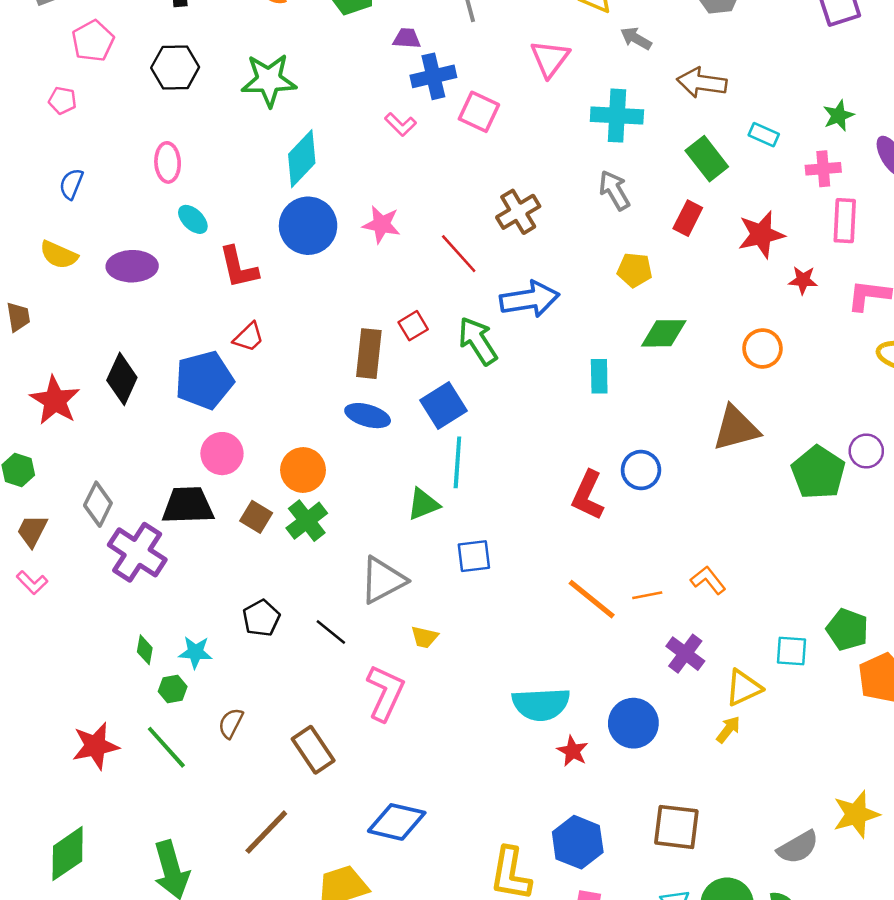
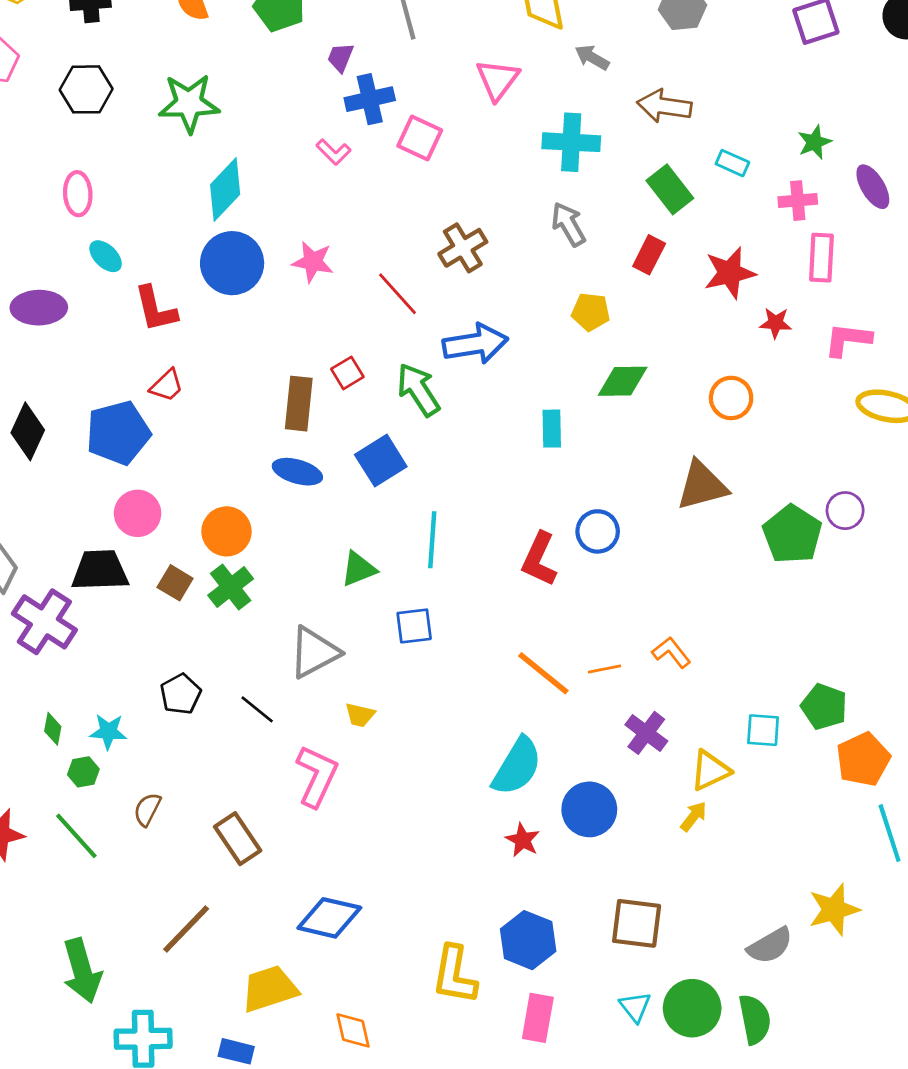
purple trapezoid: (407, 38) -> (340, 57), turned -72
cyan line: (457, 462) -> (432, 540), moved
cyan semicircle: (541, 704) -> (517, 766), moved, turned -56

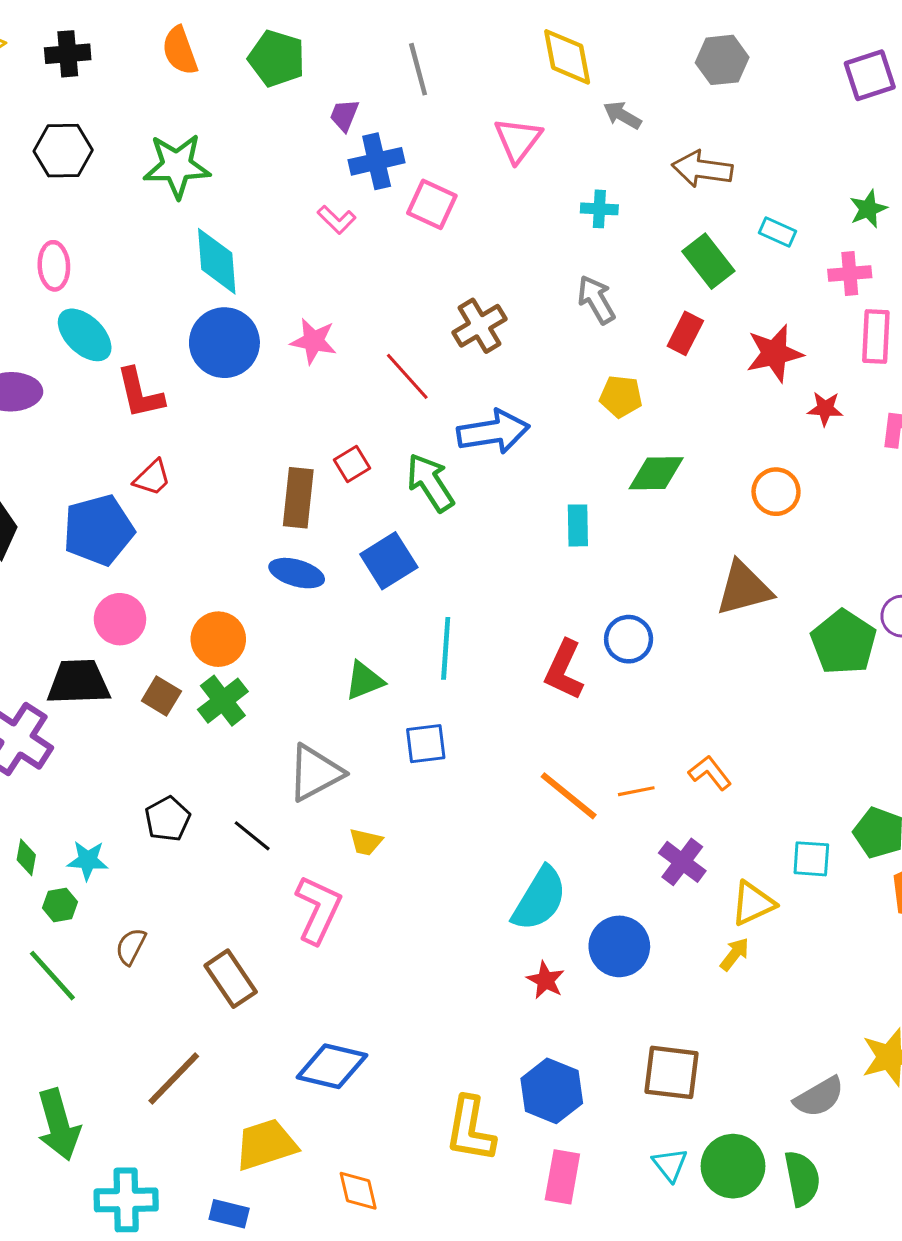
cyan cross: (571, 142) -> (599, 209), size x0.6
cyan diamond: (225, 189) -> (217, 261), turned -48
cyan ellipse: (106, 256) -> (85, 335), size x1.5

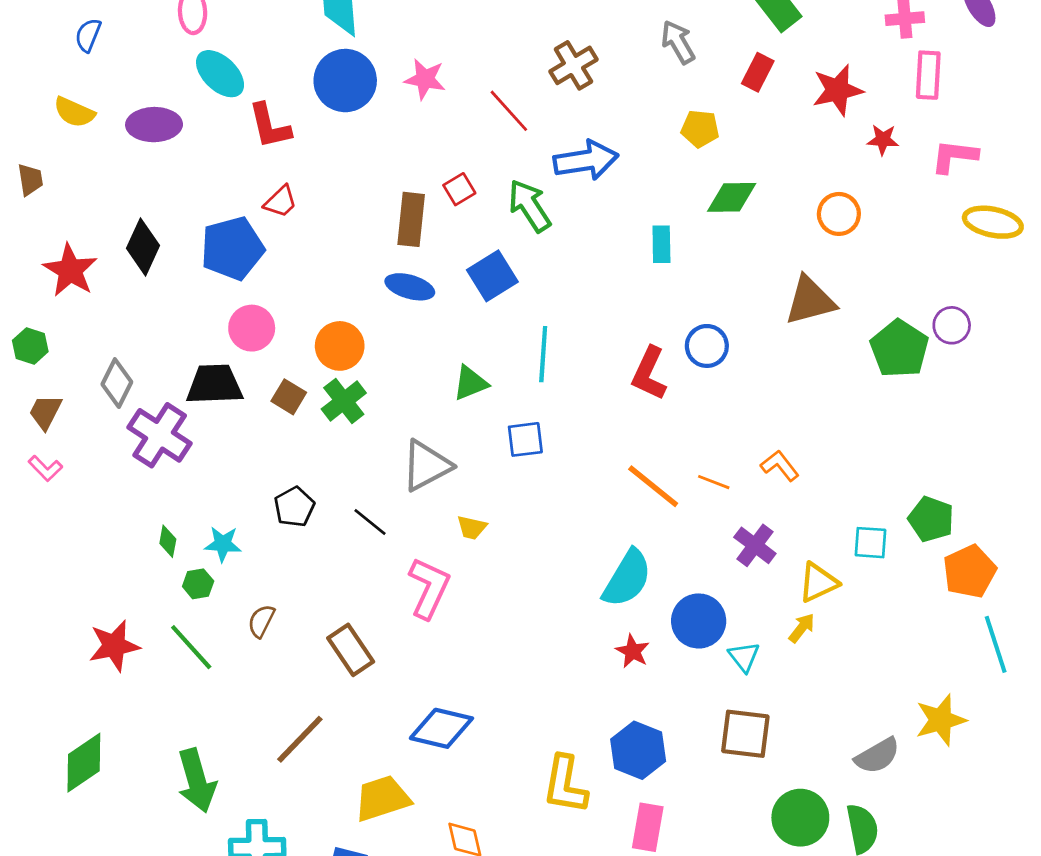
orange line: (636, 791) -> (714, 482), turned 32
cyan triangle: (670, 1165) -> (744, 657), moved

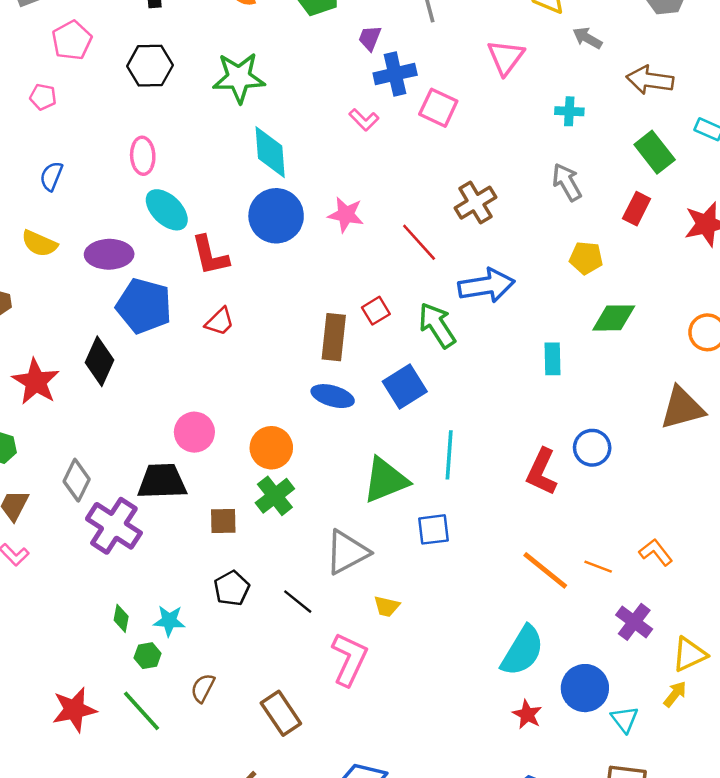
blue pentagon: (232, 248) -> (144, 306), moved, turned 30
green triangle: (470, 383) -> (385, 480), size x1.5
brown square: (289, 397) -> (223, 521), moved, turned -32

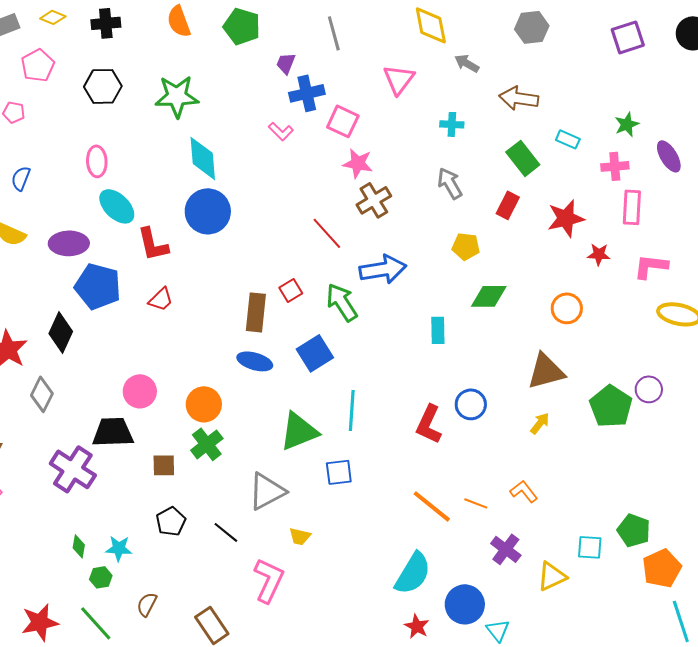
pink star: (346, 215) -> (358, 163), moved
gray diamond: (77, 480) -> (42, 394), moved
yellow arrow: (675, 694) -> (540, 423), moved

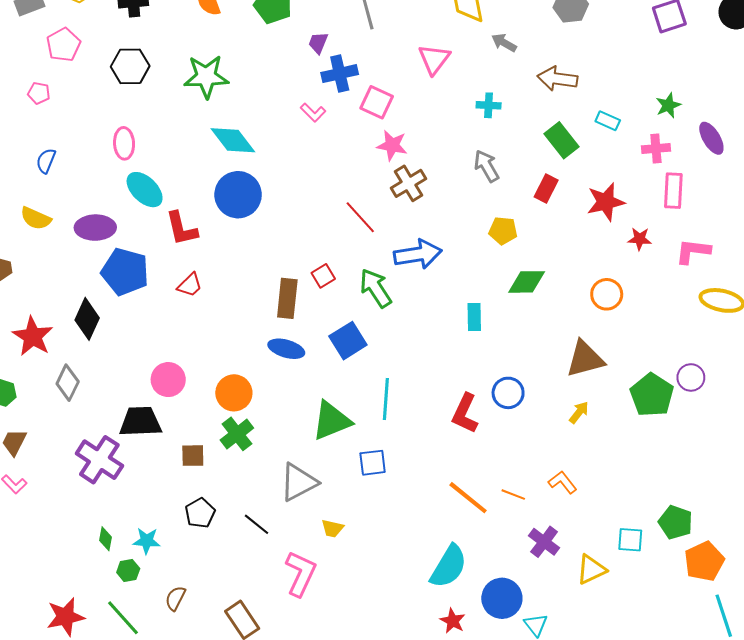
cyan diamond: (203, 158) -> (233, 140), turned -33

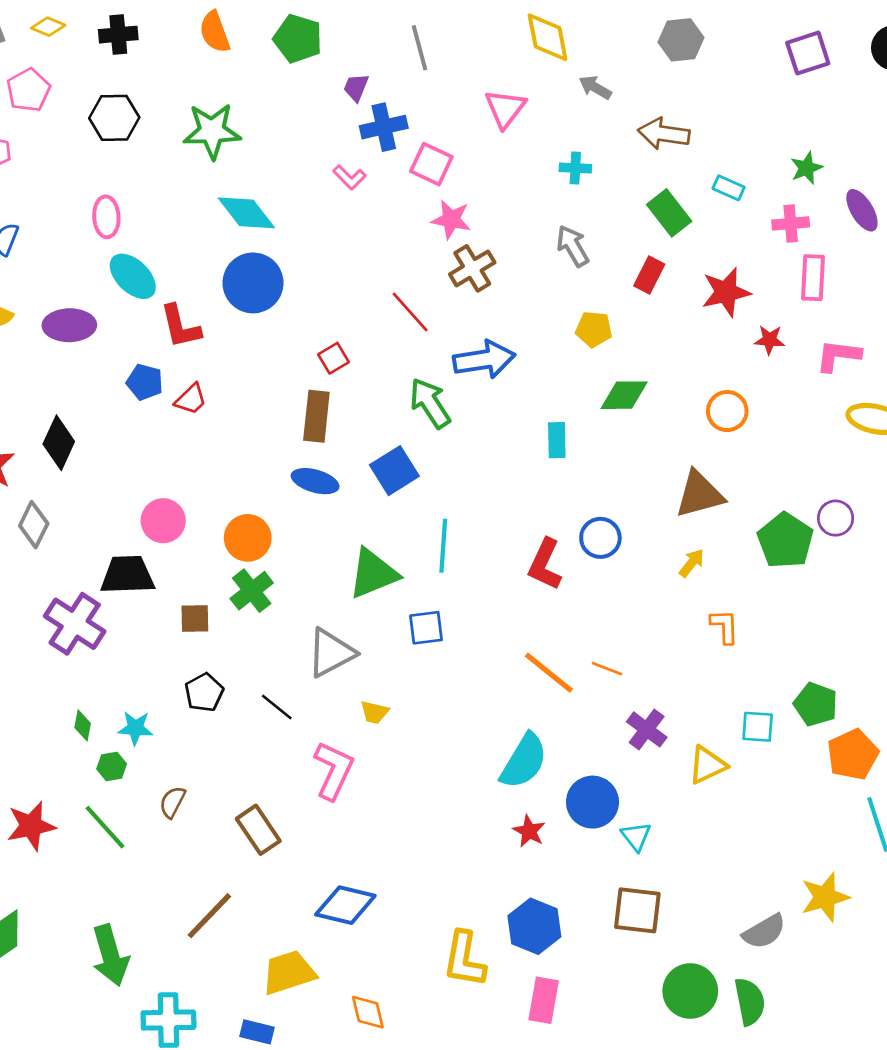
blue pentagon: (125, 272) -> (145, 382), moved, size x0.6
red square: (323, 276) -> (334, 358), moved
orange L-shape: (563, 482) -> (725, 626), moved, turned 36

